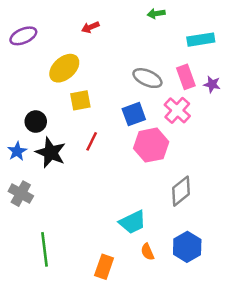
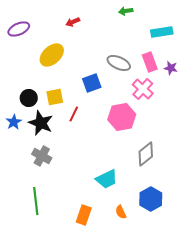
yellow square: (80, 100) -> (55, 97), moved
blue square: (134, 114) -> (92, 83), moved
gray cross: (21, 194) -> (42, 156), moved
orange semicircle: (147, 252) -> (121, 212), moved

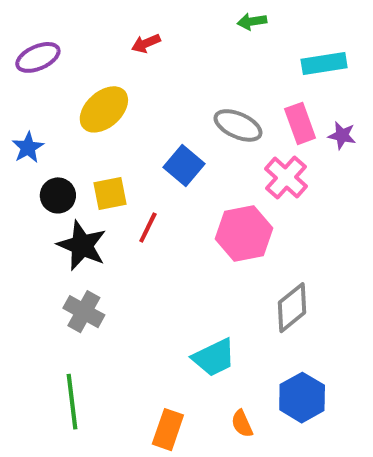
blue square: (92, 83) -> (184, 165), turned -30
blue star: (14, 122) -> (28, 147), moved

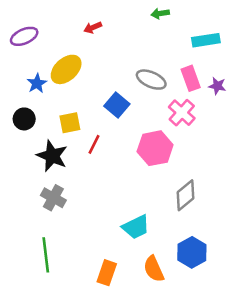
blue star: (28, 147) -> (37, 83), moved
black circle: (58, 195) -> (24, 119), moved
orange semicircle: (242, 424) -> (154, 269), size x1.5

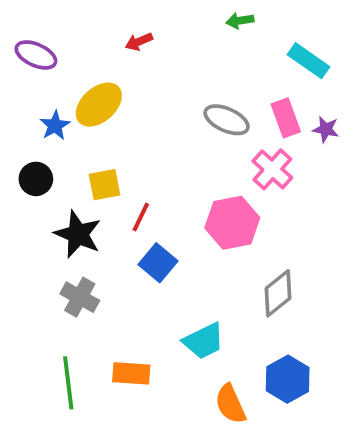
purple ellipse: (24, 36) -> (36, 55), turned 48
cyan rectangle: (206, 40) -> (309, 61), turned 44
blue square: (117, 105) -> (158, 263), moved
orange rectangle: (107, 273) -> (131, 373), moved, turned 75

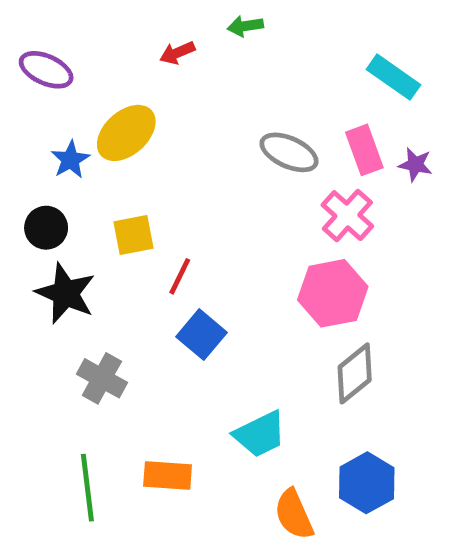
green arrow: (240, 21) -> (245, 26), moved
pink hexagon: (232, 223) -> (333, 293), moved
black star: (78, 234) -> (66, 293), moved

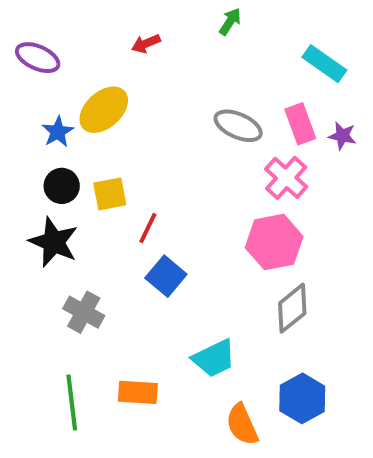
green arrow: (245, 26) -> (230, 22), moved, turned 132
black circle: (46, 228) -> (62, 186), moved

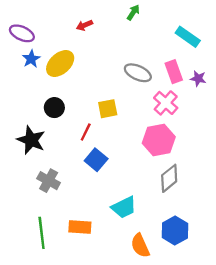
blue star: (58, 132) -> (31, 59), moved
black circle: (62, 186) -> (54, 108), moved
yellow square: (110, 194) -> (108, 109), moved

